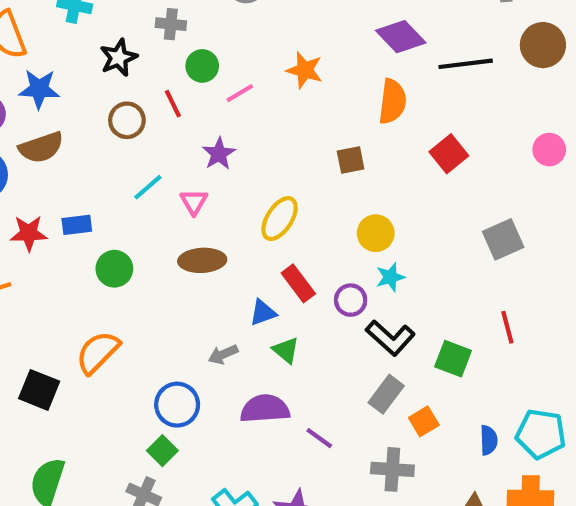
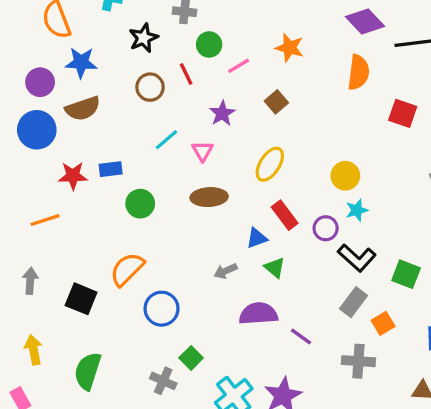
red square: (449, 154) -> (403, 113), turned -32
brown square: (351, 160) -> (276, 102), moved, turned -30
blue circle: (177, 405) -> (162, 309), moved
green square: (162, 451) -> (191, 358), moved

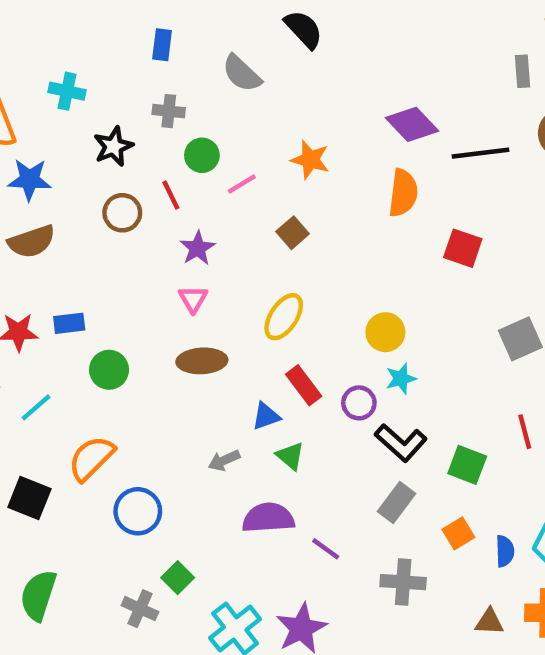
purple star: (222, 113) -> (197, 248), moved
cyan line: (166, 140) -> (36, 407), moved
orange square: (383, 323) -> (458, 533), moved

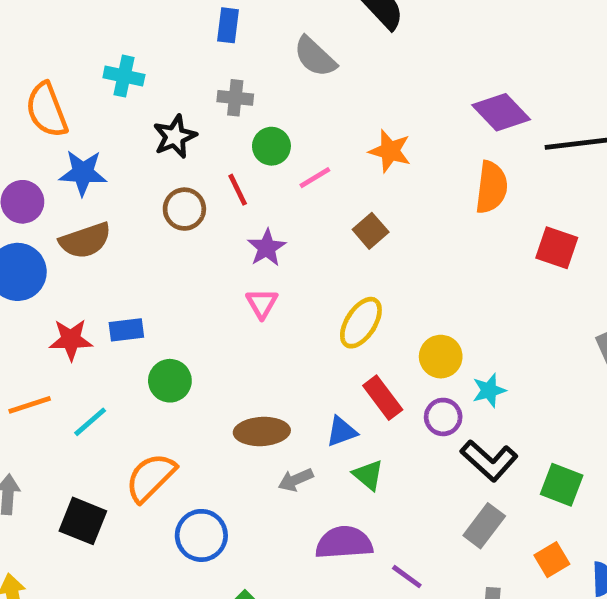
yellow circle: (385, 332) -> (441, 357), moved
brown ellipse: (202, 361) -> (262, 431), moved

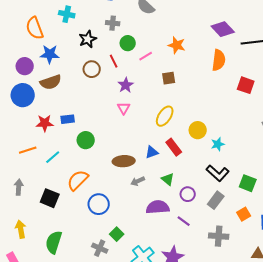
brown square: (371, 231) -> (169, 78), turned 32
purple circle: (443, 417) -> (188, 194), moved
blue triangle: (342, 431) -> (152, 152), moved

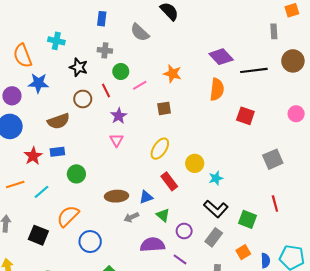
black star: (88, 39) -> (79, 67), turned -30
brown semicircle: (51, 82) -> (58, 121), moved
red star: (45, 123) -> (33, 156), turned -30
blue triangle: (152, 152) -> (146, 197), moved

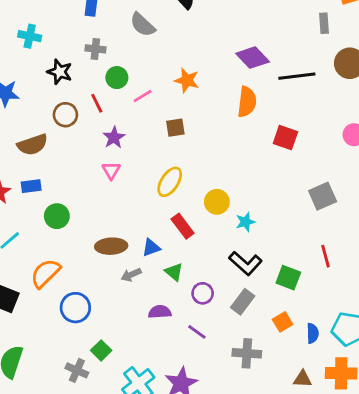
purple semicircle: (152, 245) -> (160, 312), size x0.7

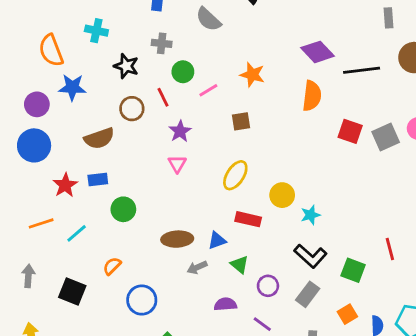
gray square: (323, 196) -> (386, 137), moved
red rectangle: (183, 226) -> (248, 219), turned -40
orange semicircle: (45, 273) -> (112, 266), size x0.6

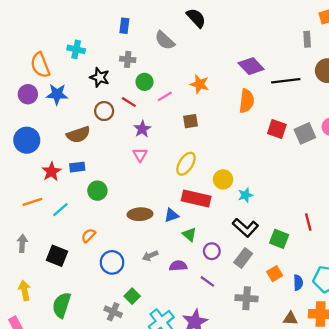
red line: (163, 97) -> (129, 102), turned -32
purple circle: (37, 104) -> (28, 94), moved
red rectangle: (248, 219) -> (196, 198), size x1.4
gray arrow: (197, 267) -> (150, 256), moved

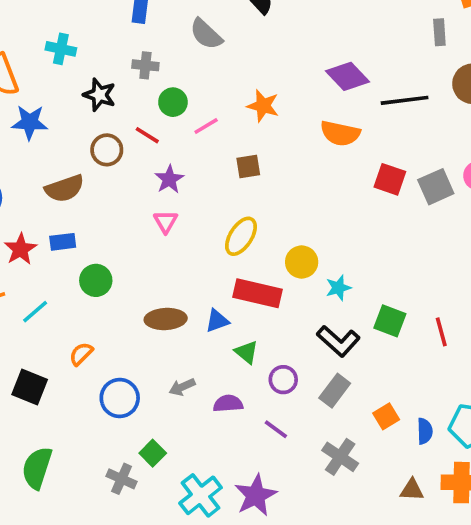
orange semicircle: (247, 101) -> (340, 133), turned 95
green square: (279, 239) -> (390, 321), moved
gray cross: (247, 298) -> (340, 457), turned 30

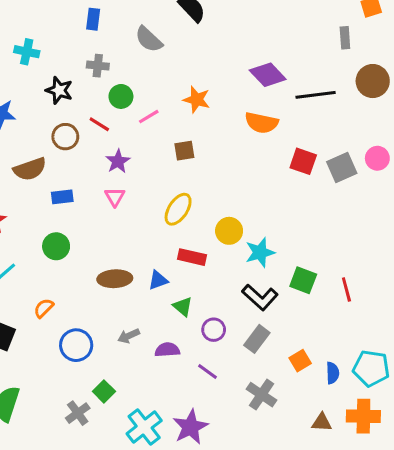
blue rectangle: (63, 242) -> (62, 197), moved
cyan star: (338, 288) -> (260, 252), size x1.4
red rectangle: (257, 293) -> (192, 257), size x0.7
gray cross: (122, 479) -> (78, 413), turned 30

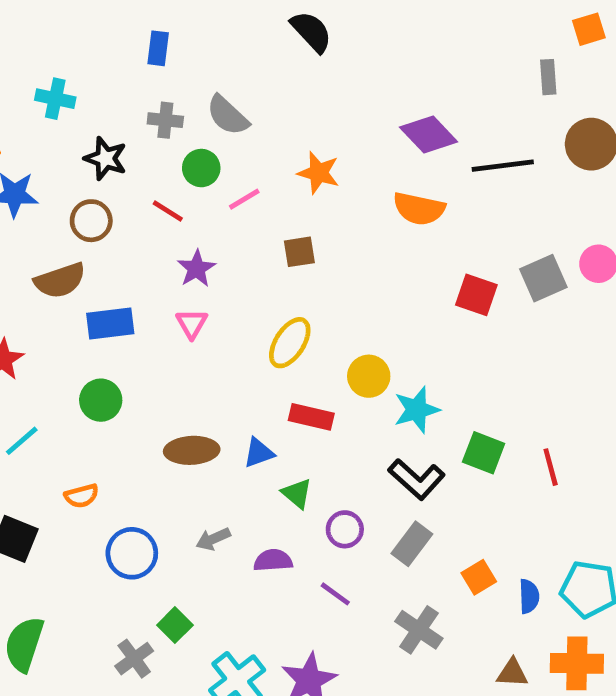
gray semicircle: (149, 39) -> (228, 115), moved
brown circle: (65, 137) -> (91, 221), moved
red square: (303, 161) -> (476, 295), moved
blue rectangle: (62, 197) -> (110, 324), size x1.4
orange semicircle: (44, 308) -> (82, 496), turned -150

